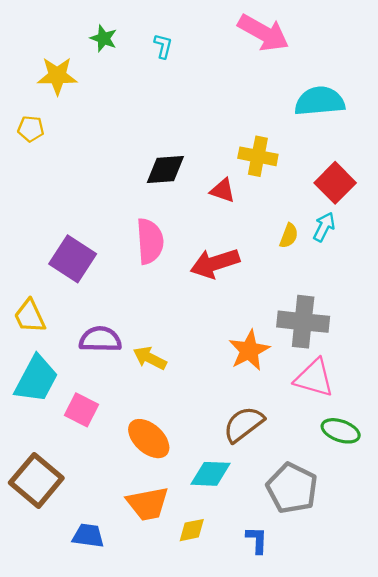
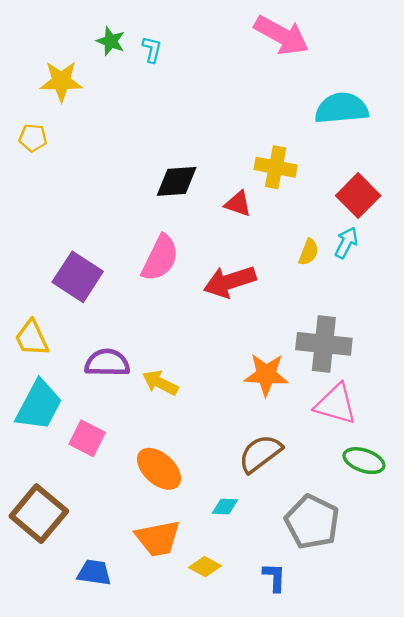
cyan L-shape: (163, 46) -> (152, 49), moved
pink semicircle: (150, 241) -> (160, 258), turned 30
orange star: (249, 350) -> (266, 375), turned 30
cyan diamond: (210, 474) -> (225, 507), size x0.6
yellow diamond: (192, 530) -> (205, 567), turned 40

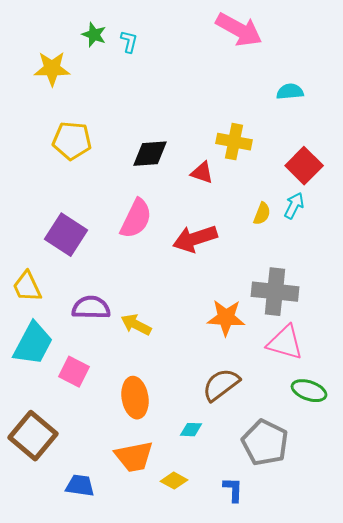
cyan semicircle: (342, 108) -> (290, 92), size x0.6
yellow pentagon: (33, 138) -> (72, 141), moved, size x1.6
orange ellipse: (159, 469) -> (135, 398), turned 39

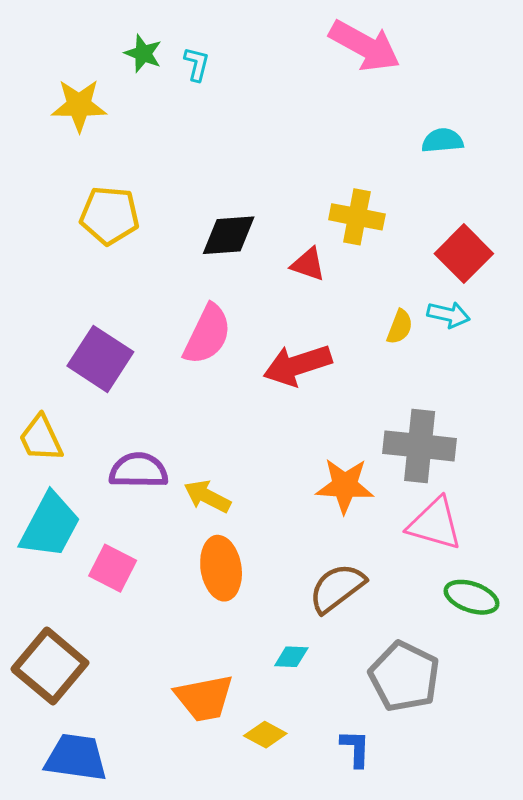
cyan arrow: (294, 206) -> (449, 315), turned 76
orange ellipse: (135, 398) -> (221, 568), moved
blue trapezoid: (80, 486) -> (76, 758), moved, size x1.4

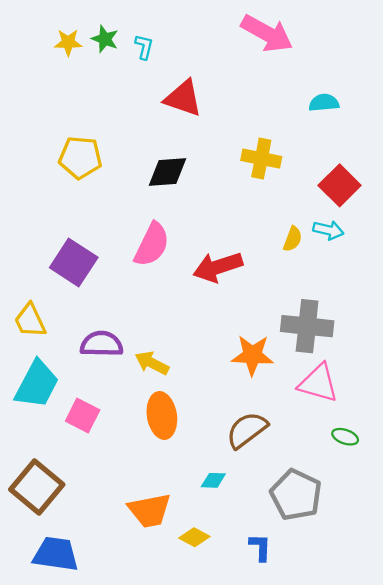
yellow star: (79, 105) -> (68, 42), moved, size x0.7
red triangle: (308, 264) -> (183, 98), moved, size x1.5
green ellipse: (472, 597) -> (345, 437), size x0.7

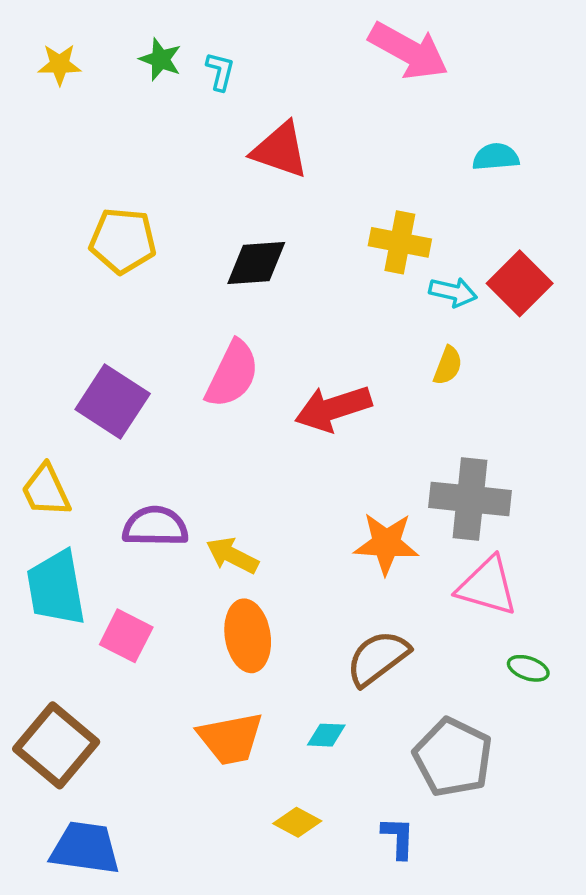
yellow star: (68, 42) -> (60, 64), moved
cyan arrow: (328, 230) -> (453, 292), moved
cyan trapezoid: (37, 384) -> (56, 588), turned 142
orange trapezoid: (150, 510) -> (231, 738), moved

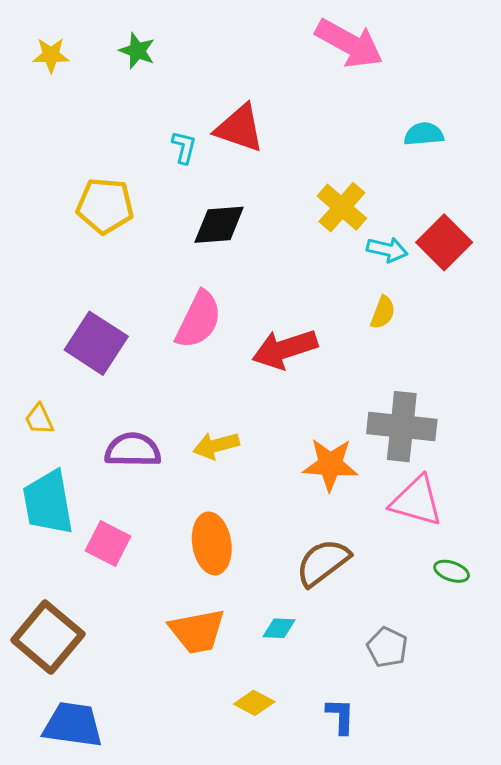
cyan L-shape: (220, 71) -> (184, 147), moved
yellow cross: (400, 242) -> (342, 207), turned 30
yellow trapezoid: (46, 490) -> (39, 419), size x0.7
yellow arrow: (232, 555) -> (216, 446), moved, turned -42
gray pentagon: (453, 757) -> (387, 647), size x0.6

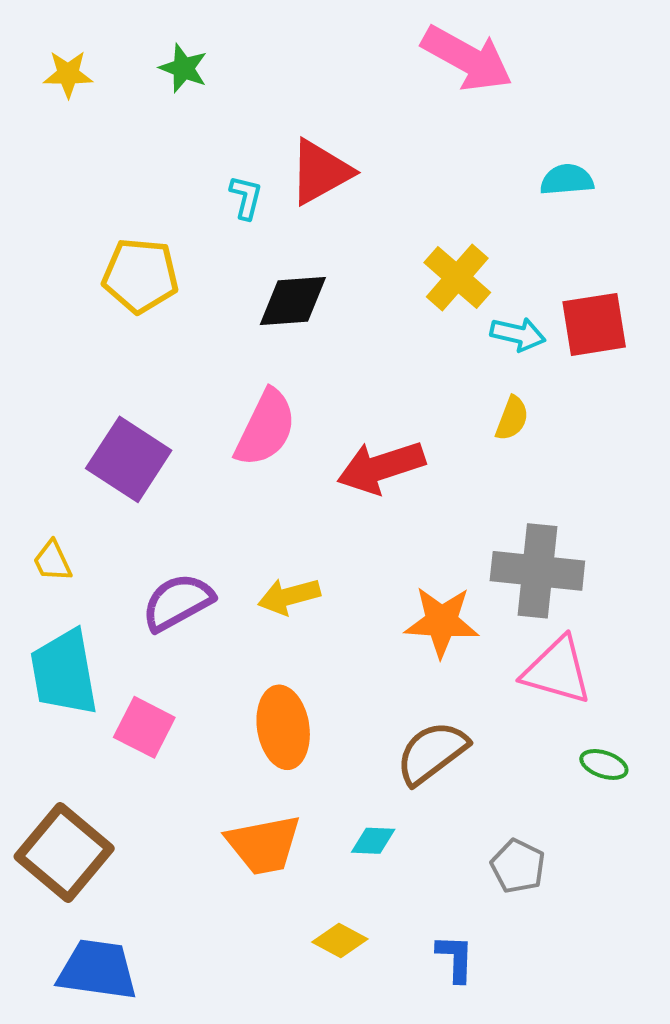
red triangle: (240, 128) -> (320, 172), turned -48
red square: (444, 242) -> (594, 324), turned 36
purple semicircle: (133, 450) -> (178, 602), turned -30

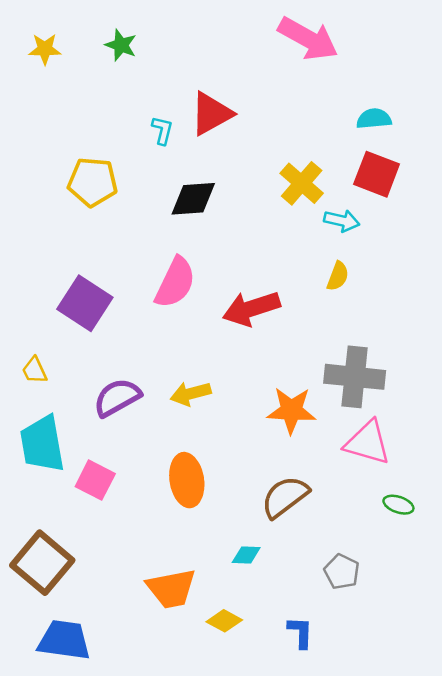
red square: (594, 324) -> (377, 174), moved, turned 30
orange trapezoid: (264, 845) -> (171, 589), moved

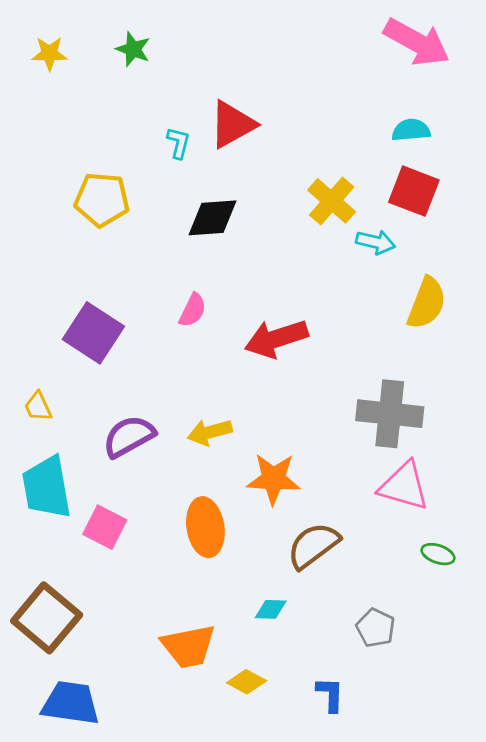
pink arrow: (308, 39) -> (417, 42), moved
yellow semicircle: (338, 276) -> (427, 303), moved, size x1.6
pink semicircle: (175, 283) -> (193, 310), size x0.6
orange star: (291, 410) -> (273, 479), moved

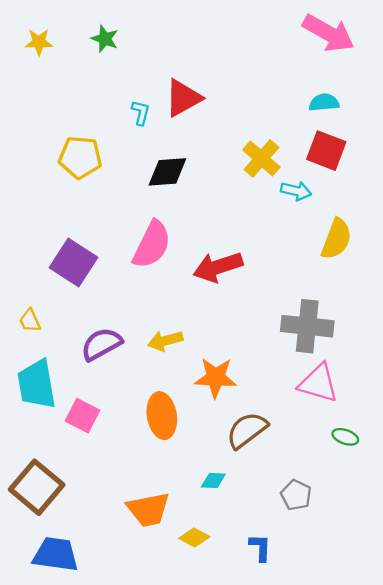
pink semicircle: (193, 310) -> (152, 245), size x1.8

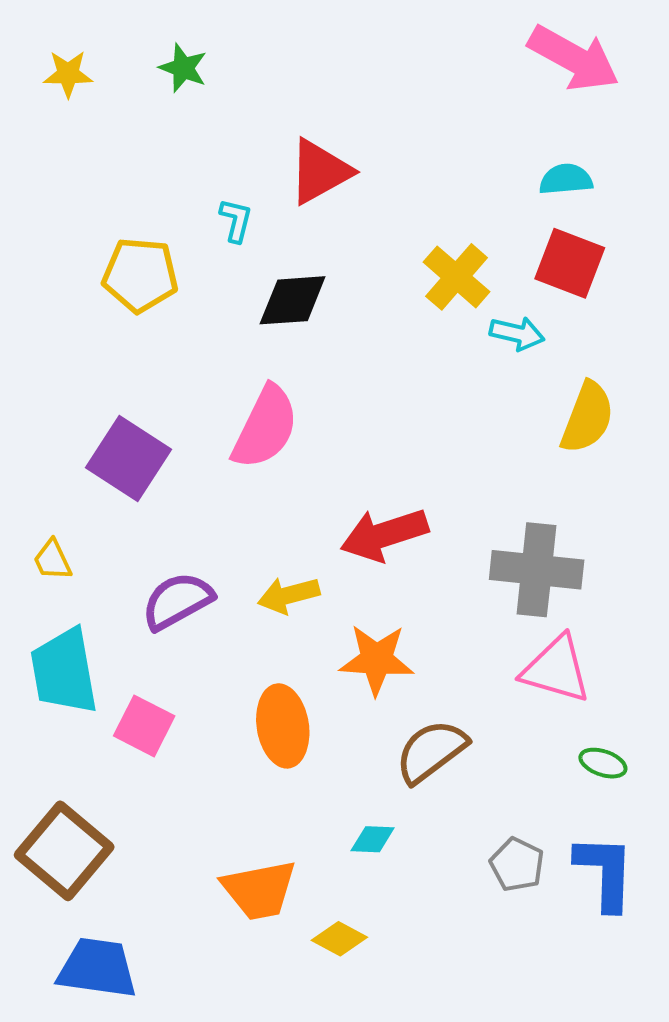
cyan L-shape: (141, 113) -> (236, 220), moved
red arrow: (218, 267) -> (384, 535), moved
blue L-shape: (260, 548) -> (605, 872), moved, size x1.6

